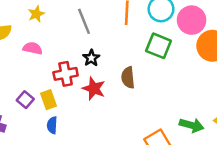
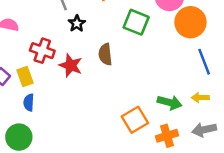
black star: (91, 58) -> (77, 23), moved
red cross: (66, 74) -> (42, 51), turned 30

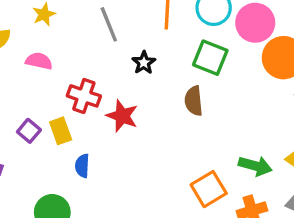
black star: (77, 23) -> (144, 63), moved
brown semicircle: (105, 54) -> (194, 101), moved
blue semicircle: (29, 102) -> (82, 166), moved

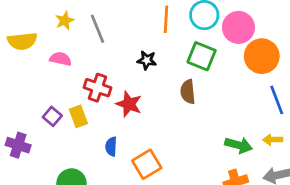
gray line: (109, 24) -> (97, 29), moved
black star: (144, 63) -> (147, 60), turned -30
blue semicircle: (82, 166) -> (111, 146), moved
orange square: (209, 189) -> (147, 164), moved

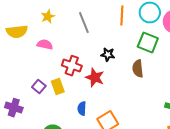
gray line: (97, 29) -> (84, 23), moved
black star: (147, 60) -> (108, 55), moved

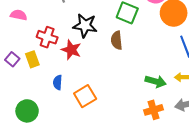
black star: (108, 55) -> (85, 26), size x1.6

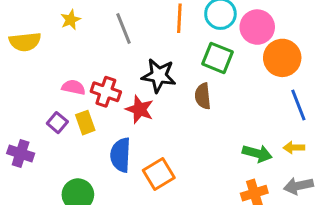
pink semicircle: (19, 15) -> (73, 87), moved
blue semicircle: (58, 82) -> (121, 155), size x1.6

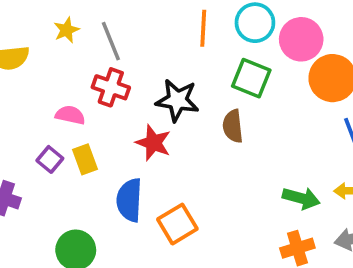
gray line: (123, 29) -> (111, 41), moved
red cross: (106, 92) -> (111, 87), moved

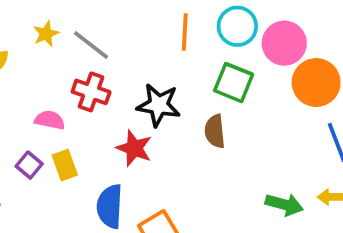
gray line: (111, 41) -> (91, 45), turned -30

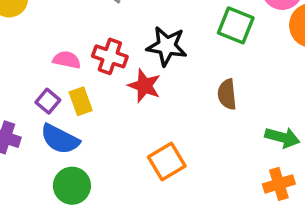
red cross: (91, 92) -> (110, 56), moved
brown semicircle: (215, 131) -> (227, 94), moved
blue semicircle: (110, 206) -> (60, 139), moved, turned -66

